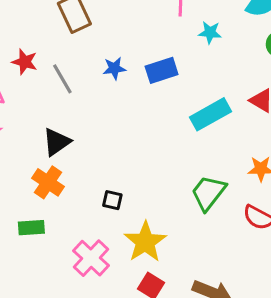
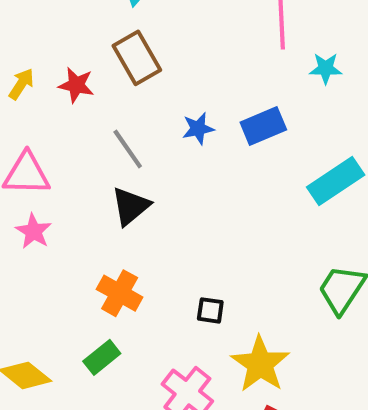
red star: (25, 62) -> (76, 85), moved
black triangle: (57, 142) -> (131, 206), moved
green rectangle: (31, 228) -> (102, 357), turned -30

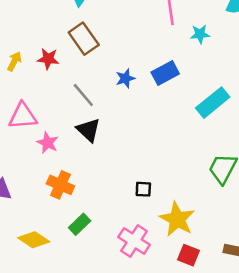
black triangle: (131, 206) -> (88, 130), turned -32
pink star: (33, 231) -> (48, 143), moved
orange cross: (120, 293) -> (60, 185), moved

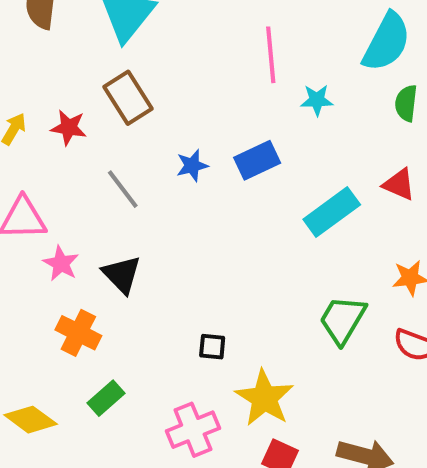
black triangle: (88, 130) -> (122, 274), moved
pink cross: (134, 241) -> (193, 430), turned 32

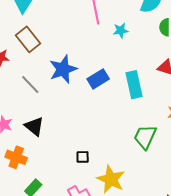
blue rectangle: (257, 160) -> (98, 79), moved
blue star: (192, 166) -> (63, 69), size x1.8
cyan rectangle: (332, 212) -> (134, 85), turned -60

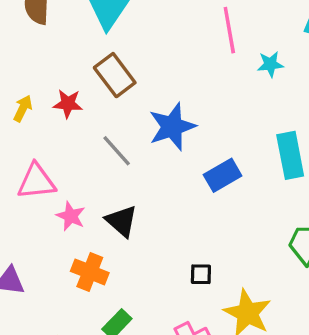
blue rectangle: (98, 79) -> (223, 175), moved

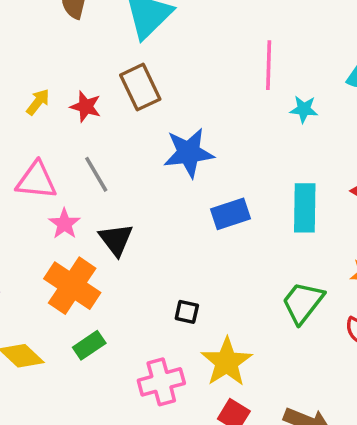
gray line: (117, 151) -> (96, 174), moved
orange cross: (90, 272) -> (72, 286), size x1.4

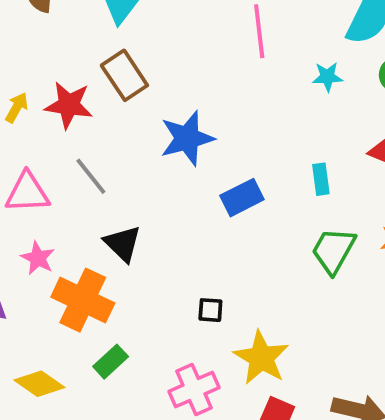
red star: (86, 107) -> (69, 105), size x1.4
cyan star: (304, 109) -> (327, 77), moved
cyan rectangle: (305, 208) -> (321, 179), size x0.6
pink star: (64, 224) -> (38, 258), moved
green trapezoid: (303, 302) -> (333, 251), moved

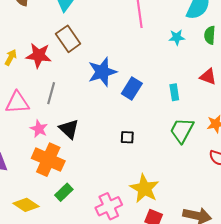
gray line: (91, 176) -> (51, 93), turned 55
blue rectangle: (242, 198) -> (132, 88), moved, turned -30
pink star: (38, 258) -> (39, 129), moved
black square: (210, 310) -> (127, 137), moved

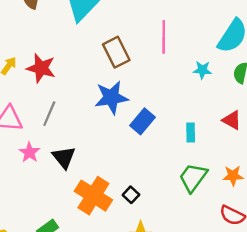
brown rectangle: (68, 39) -> (116, 52), moved
black square: (127, 137) -> (131, 195), moved, turned 32
orange cross: (48, 160) -> (93, 196), moved

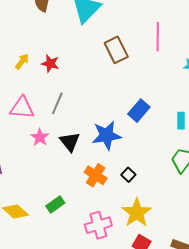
red star: (41, 68) -> (50, 64), size x0.7
blue star: (111, 97) -> (106, 135), moved
orange cross: (93, 196) -> (96, 175), size x0.7

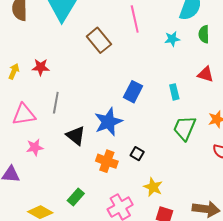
pink star: (40, 137) -> (35, 147), moved, turned -30
yellow star: (137, 213) -> (153, 187), size x0.7

